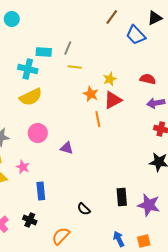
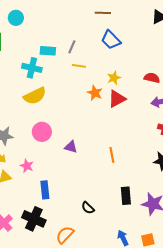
brown line: (112, 17) -> (103, 13), moved, turned 56
blue trapezoid: (136, 35) -> (111, 40), moved
orange line: (98, 119) -> (112, 155), moved
black cross: (30, 220) -> (34, 219), size x1.6

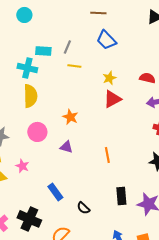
cyan circle: (16, 18) -> (24, 15), moved
orange star: (95, 93) -> (70, 117), moved
yellow semicircle: (35, 96) -> (30, 96), turned -65
blue rectangle: (45, 190) -> (55, 192), moved, turned -30

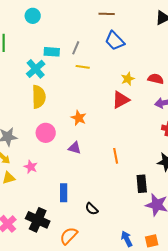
cyan cross: (27, 68) -> (36, 69), turned 36
yellow star: (109, 78) -> (128, 79), moved
blue rectangle: (55, 192) -> (64, 193), turned 36
black rectangle: (121, 196) -> (142, 184), moved

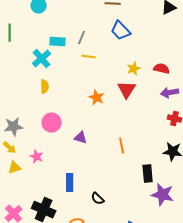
yellow semicircle: (39, 97) -> (45, 87), size x0.6
red triangle: (121, 100) -> (127, 90), turned -30
orange star: (79, 118) -> (97, 98), moved

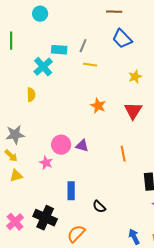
yellow semicircle: (45, 87) -> (31, 95), moved
red triangle: (127, 90) -> (133, 111), moved
pink circle: (52, 123) -> (61, 145), moved
pink star: (37, 157) -> (46, 163), moved

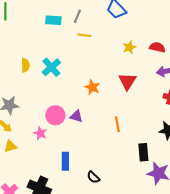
cyan cross: (43, 67) -> (51, 67), moved
orange star: (98, 106) -> (92, 87), moved

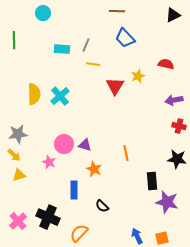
red semicircle: (157, 47) -> (166, 64), moved
yellow semicircle: (25, 65) -> (34, 94), size x1.5
red triangle: (127, 81) -> (115, 86), moved
orange star: (92, 87) -> (94, 169), moved

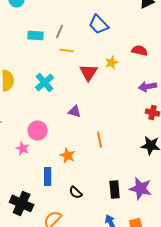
cyan cross: (60, 96) -> (45, 82), moved
purple triangle: (85, 145) -> (75, 111), moved
black rectangle: (152, 181) -> (115, 189), moved

